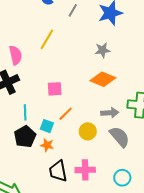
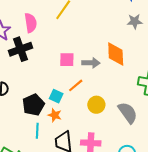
gray star: (103, 50) -> (135, 21), moved
orange diamond: (103, 79) -> (116, 54), turned 60
cyan line: (25, 112) -> (37, 131), moved
gray arrow: (110, 113) -> (91, 63), moved

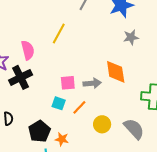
cyan square: (56, 96) -> (59, 103), moved

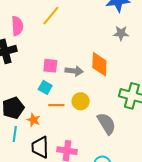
cyan square: (59, 103) -> (45, 87), moved
orange line: (79, 107) -> (56, 105), moved, turned 35
yellow circle: (102, 124) -> (81, 101), moved

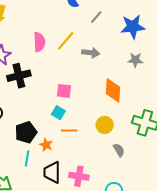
pink semicircle: (17, 26) -> (39, 42), moved
gray arrow: (74, 71) -> (91, 53), moved
yellow circle: (81, 101) -> (105, 125), moved
gray semicircle: (106, 124) -> (119, 150), size x0.6

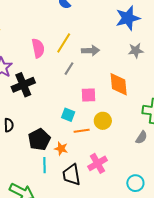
gray line: (96, 17) -> (69, 69), moved
pink square: (64, 91) -> (88, 95), moved
yellow circle: (105, 125) -> (103, 121), moved
gray semicircle: (119, 150) -> (141, 137), moved, turned 72
pink cross: (79, 176) -> (98, 163), moved, turned -30

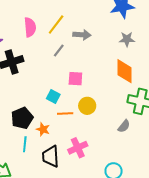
orange diamond: (119, 84) -> (125, 71), moved

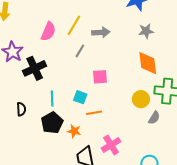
pink semicircle: (30, 27) -> (48, 31), turned 36
yellow circle: (87, 106) -> (141, 99), moved
cyan line: (25, 144) -> (52, 99), moved

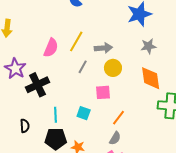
yellow circle: (141, 99) -> (113, 68), moved
orange line: (94, 113) -> (118, 118), moved, turned -42
gray semicircle: (154, 118) -> (115, 138), moved
black pentagon: (52, 123) -> (56, 139), turned 30

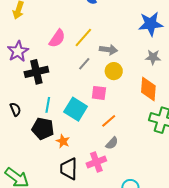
cyan square: (84, 113) -> (76, 109), size x1.6
black semicircle: (25, 126) -> (15, 109), turned -32
gray semicircle: (115, 138) -> (112, 143), moved

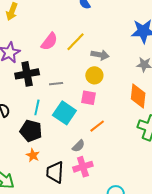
gray line: (84, 64) -> (56, 84), moved, turned 40
yellow circle: (114, 71) -> (94, 75), moved
orange star: (63, 141) -> (33, 155), moved
gray semicircle: (112, 143) -> (78, 146), moved

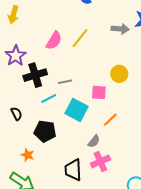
gray arrow: (100, 55) -> (120, 29), moved
yellow circle: (94, 75) -> (119, 74), moved
cyan line: (37, 107) -> (49, 98), moved, turned 56
orange star: (33, 155) -> (28, 155), moved

